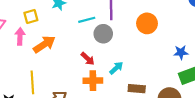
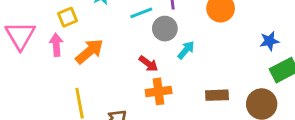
cyan arrow: (116, 68) -> (186, 50), moved

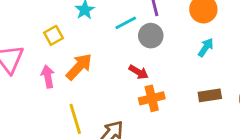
pink arrow: (56, 45) -> (48, 76), moved
cyan arrow: (186, 50) -> (206, 47), moved

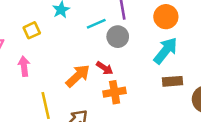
cyan arrow: (206, 47) -> (166, 51), size x1.6
orange arrow: (79, 67) -> (78, 76), moved
brown rectangle: (210, 95) -> (172, 81), moved

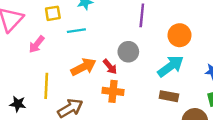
cyan line: (96, 24) -> (76, 31), moved
gray circle: (118, 37) -> (128, 52), moved
pink arrow: (24, 66) -> (37, 44), turned -150

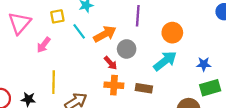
cyan line: (76, 31) -> (79, 31), turned 63
orange arrow: (83, 67) -> (105, 34), moved
brown rectangle: (169, 96) -> (144, 88), moved

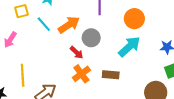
orange cross: (114, 85) -> (81, 74), turned -36

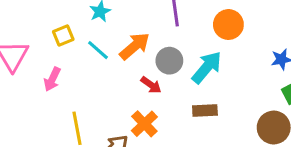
cyan arrow: (129, 47) -> (207, 67), moved
orange cross: (81, 74) -> (144, 124), moved

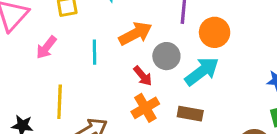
orange circle: (228, 25) -> (215, 32), moved
cyan line: (98, 50) -> (94, 52), moved, turned 35
orange cross: (144, 124) -> (145, 108), moved

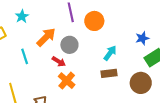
cyan arrow: (202, 71) -> (110, 53), moved, size x0.7
brown rectangle: (190, 114) -> (109, 73), moved

